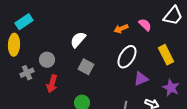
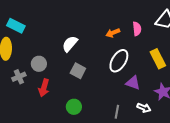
cyan rectangle: (24, 22) -> (16, 26), turned 60
pink semicircle: (145, 25) -> (137, 29), turned 40
purple triangle: (141, 79) -> (133, 83), turned 42

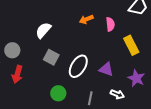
pink semicircle: (137, 29) -> (110, 24), moved
white ellipse: (119, 61) -> (78, 66), moved
green circle: (74, 107) -> (58, 93), moved

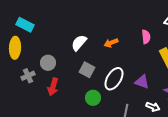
orange arrow: (86, 19) -> (111, 43), moved
green circle: (58, 93) -> (93, 98), moved

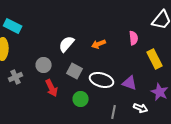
gray circle: (48, 63) -> (44, 65), moved
white ellipse: (114, 79) -> (102, 80), turned 75
red arrow: (53, 87) -> (52, 88), moved, turned -42

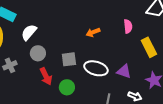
white semicircle: (67, 44) -> (29, 32), moved
gray square: (75, 71) -> (69, 59), turned -35
green circle: (81, 99) -> (67, 87), moved

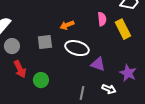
yellow rectangle: (149, 47) -> (123, 29), moved
gray square: (69, 59) -> (45, 42), moved
white ellipse: (96, 68) -> (77, 48), moved

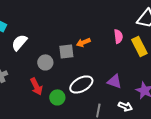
gray square: (45, 42) -> (66, 51), moved
gray circle: (12, 46) -> (45, 62), moved
white ellipse: (77, 48) -> (81, 84), moved, turned -45

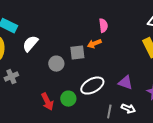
pink semicircle: (118, 36) -> (103, 26), moved
red arrow: (36, 86) -> (47, 102), moved
white arrow: (125, 106) -> (128, 109), moved

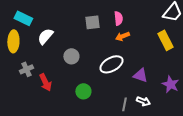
orange arrow: (94, 44) -> (122, 36), moved
gray square: (77, 53) -> (92, 22), moved
white ellipse: (92, 86) -> (111, 64), moved
red arrow: (47, 102) -> (45, 82), moved

